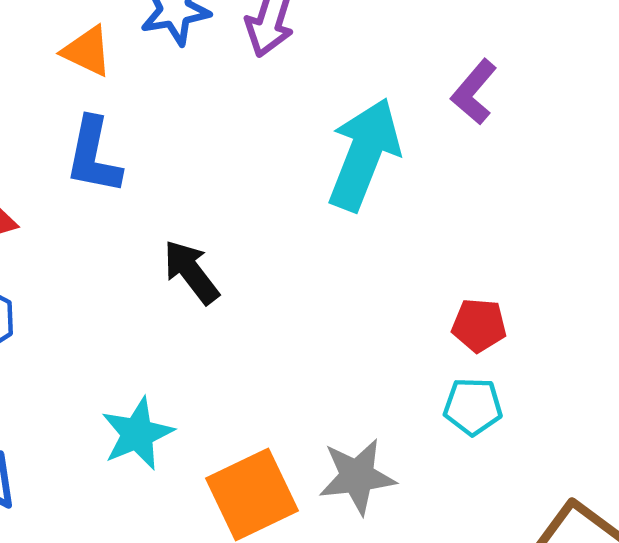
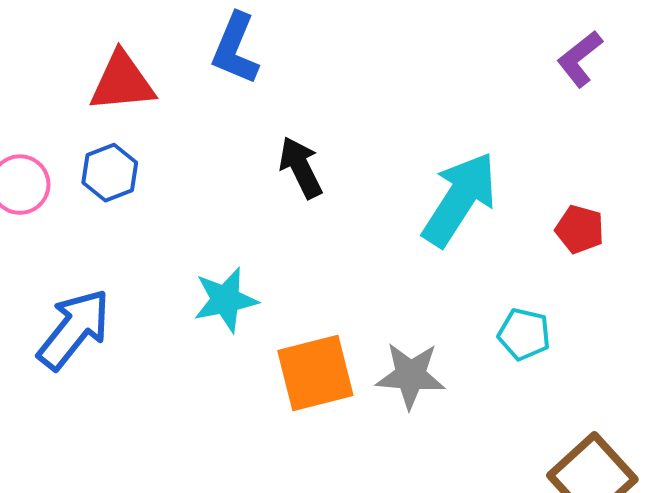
cyan arrow: (364, 154) -> (459, 199), moved
red pentagon: (479, 325) -> (580, 229), moved

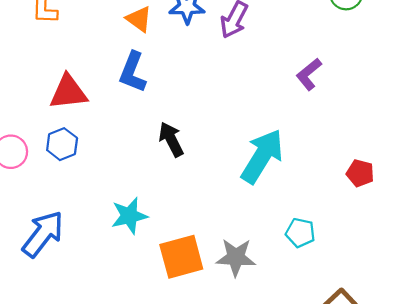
purple L-shape: (580, 59) -> (309, 74), moved
red pentagon: (580, 229) -> (360, 173), moved

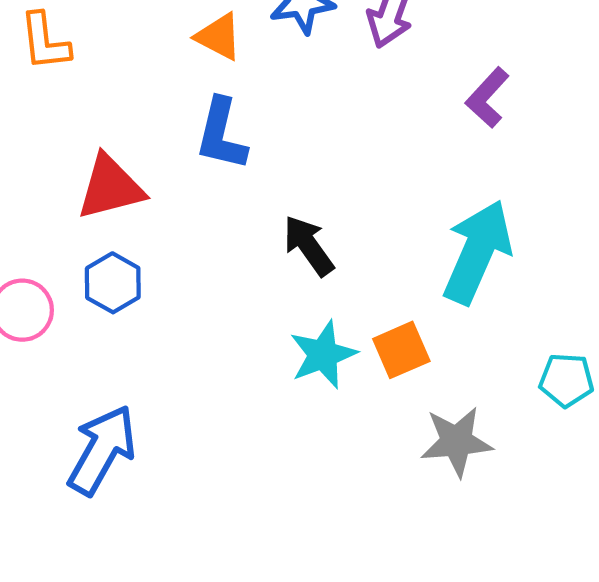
purple L-shape: (309, 74) -> (487, 98), moved
cyan star: (129, 216) -> (323, 355), moved
orange square: (181, 257) -> (401, 350), moved, size x0.7

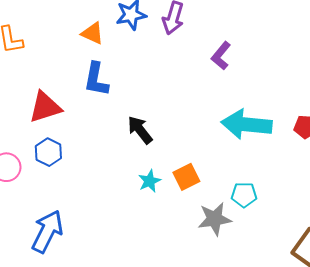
cyan arrow: (477, 252) -> (247, 124), moved, turned -105
cyan star: (323, 355) -> (149, 181), size x0.7
cyan pentagon: (566, 380) -> (244, 195), moved

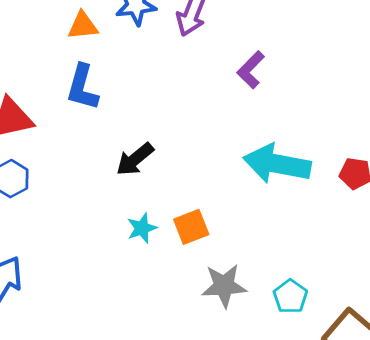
orange triangle: (93, 33) -> (83, 26), turned -35
black arrow: (140, 130) -> (135, 159), turned -96
cyan pentagon: (244, 195) -> (290, 296), moved, turned 30

